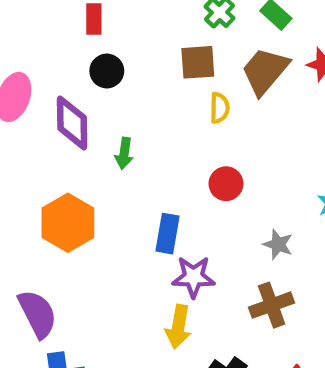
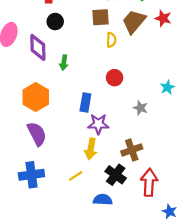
brown cross: (272, 305) -> (132, 150), moved
purple semicircle: (37, 314) -> (37, 134), moved

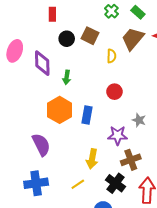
brown square: (101, 17) -> (90, 36), moved, turned 30
black circle: (55, 22) -> (67, 39), moved
orange hexagon: (36, 97) -> (60, 110), moved
purple star: (98, 124) -> (118, 135), moved

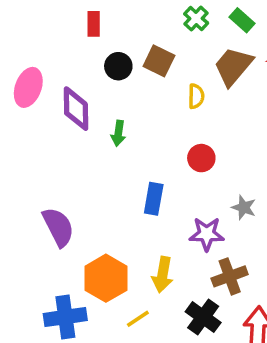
orange hexagon: (60, 110) -> (106, 278), moved
purple semicircle: (41, 145) -> (58, 227), moved

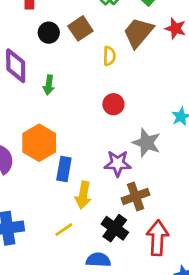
brown square: (159, 61) -> (80, 28), turned 30
blue rectangle: (154, 199) -> (64, 169), moved
gray star: (244, 207) -> (147, 143), size x1.5
orange hexagon: (106, 278) -> (39, 143), moved

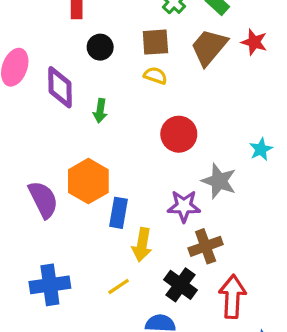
brown square: (80, 28) -> (155, 42), moved, turned 30
yellow semicircle: (109, 56) -> (155, 76), moved, turned -72
red circle: (113, 104) -> (179, 134), size x1.4

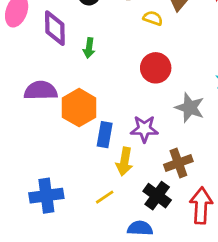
yellow semicircle: (155, 76) -> (153, 18), moved
purple semicircle: (43, 199) -> (41, 91), moved, turned -64
purple star: (184, 206) -> (144, 129), moved

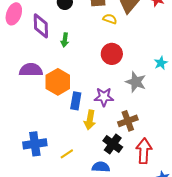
yellow line: (105, 197) -> (67, 154), moved

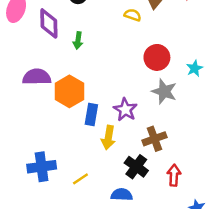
red circle: (112, 54) -> (157, 57), moved
purple star: (104, 97) -> (125, 110), turned 30
red arrow: (144, 151) -> (174, 175), size x0.7

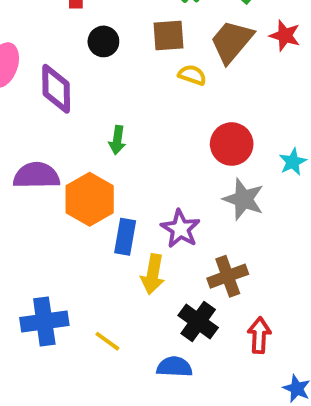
green arrow: (78, 40) -> (117, 140), moved
yellow line: (80, 179) -> (107, 341), turned 70

